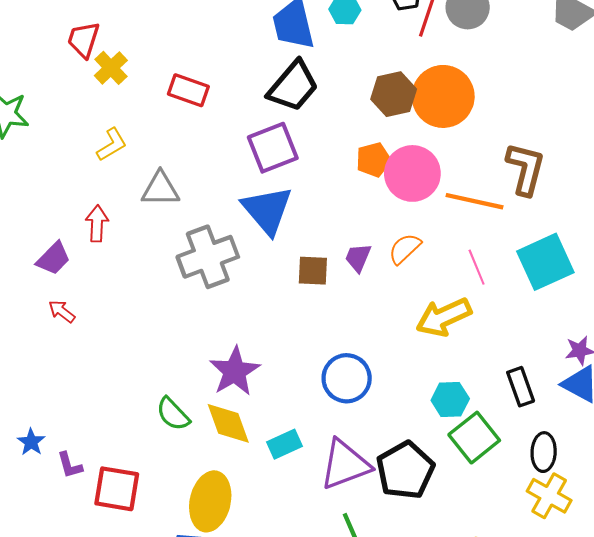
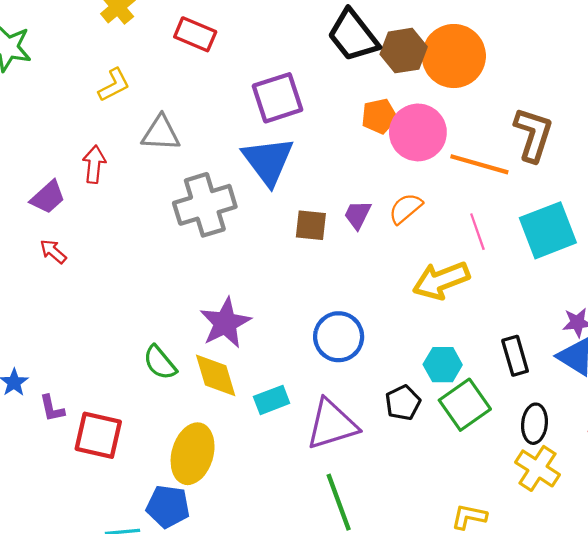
black trapezoid: (293, 86) -> (353, 36), moved, turned 98
black pentagon: (405, 470) -> (403, 403), moved, size x0.6

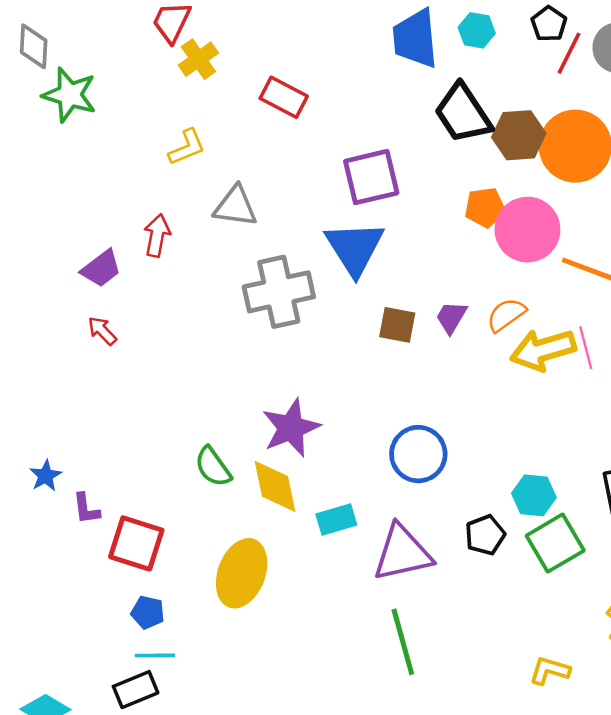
yellow arrow: (441, 280) -> (543, 350), moved
blue pentagon: (168, 506) -> (148, 612), moved, size x0.7

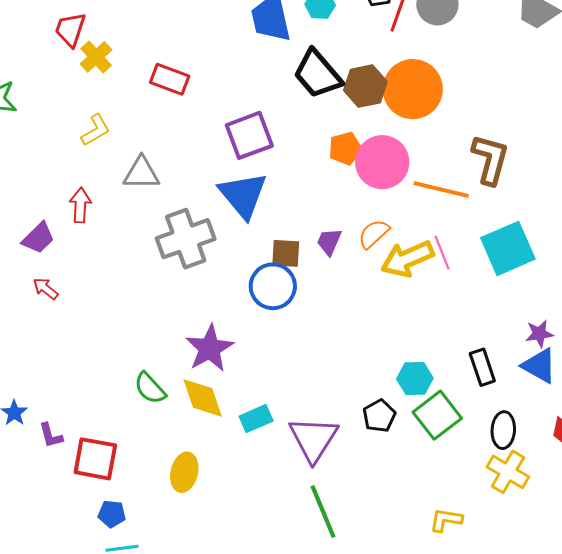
blue circle: (418, 454) -> (273, 286), moved
purple triangle: (402, 553) -> (313, 439), turned -38
yellow ellipse: (242, 573) -> (184, 472), size x0.7

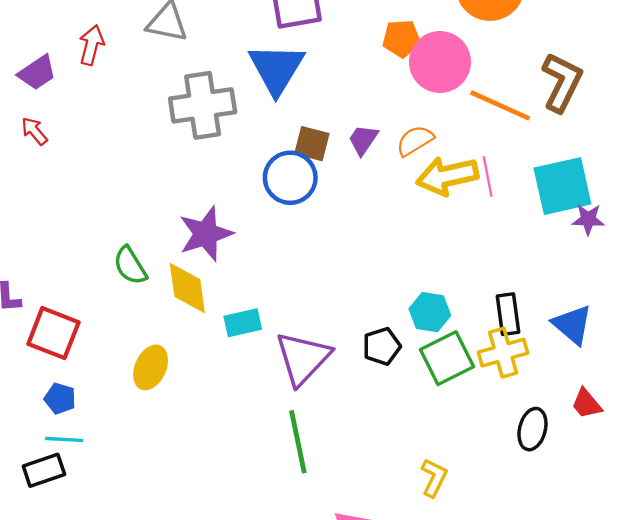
purple star: (539, 334) -> (588, 219), moved
black ellipse: (503, 430) -> (532, 429), moved
yellow cross: (508, 472) -> (503, 353), moved, turned 33
yellow L-shape: (446, 520) -> (434, 478), turned 96

